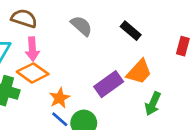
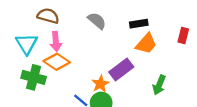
black rectangle: (131, 31) -> (139, 24), turned -48
orange trapezoid: (139, 72) -> (146, 44), moved
orange star: (60, 98) -> (100, 84), moved

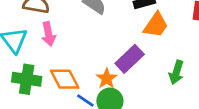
orange diamond: (57, 62) -> (65, 79), moved, turned 35

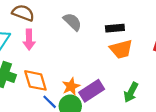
orange trapezoid: (156, 25) -> (121, 49), turned 30
purple rectangle: (130, 59) -> (92, 91), moved

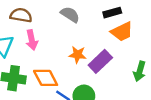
orange star: (71, 86) -> (77, 55), moved, turned -30
purple rectangle: (92, 91) -> (100, 61), moved

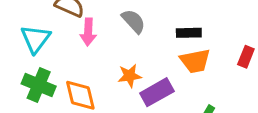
pink arrow: (32, 40) -> (88, 32), moved
orange star: (77, 55) -> (130, 76), turned -30

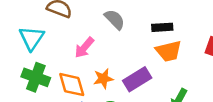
pink arrow: (88, 32) -> (84, 48), moved, turned 40
orange star: (130, 76) -> (103, 79), moved

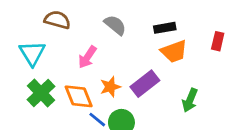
green cross: (36, 77) -> (41, 93), turned 32

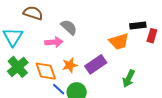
gray semicircle: (115, 25) -> (69, 27), moved
black rectangle: (165, 28) -> (138, 26), moved
pink arrow: (87, 57) -> (54, 42), turned -132

